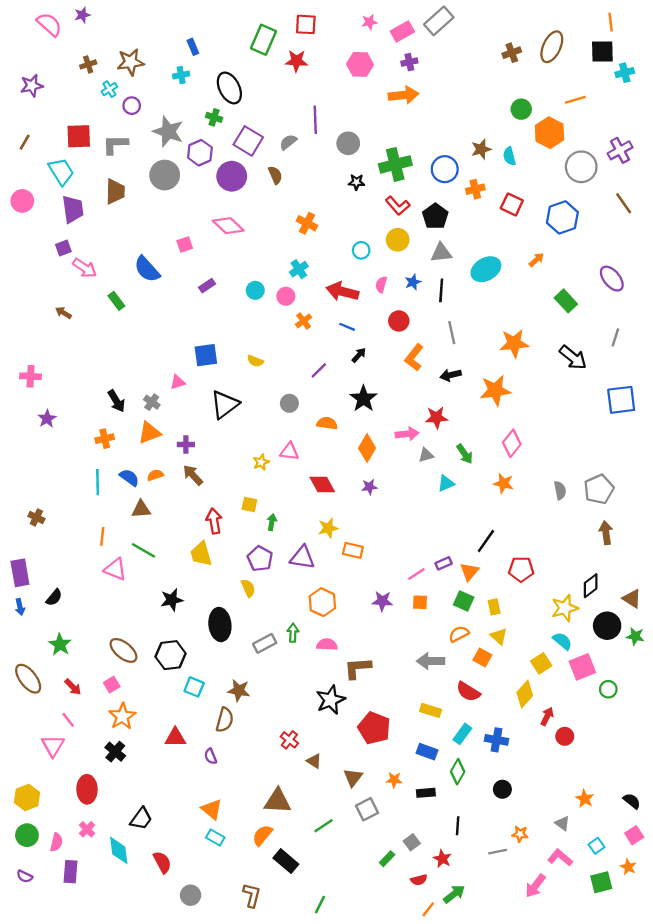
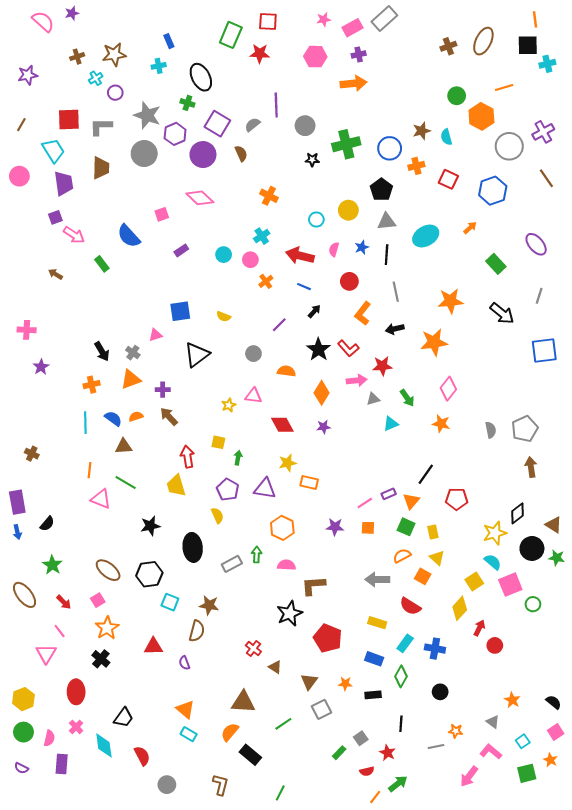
red L-shape: (398, 206) -> (348, 348), moved

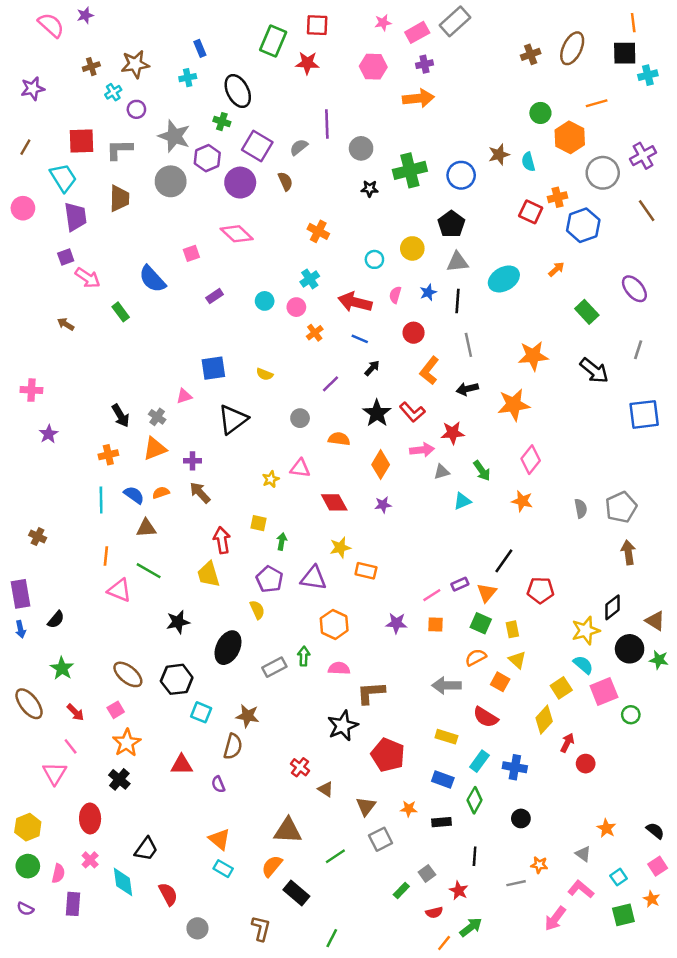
orange cross: (416, 166) -> (558, 197), moved
black ellipse: (193, 547) -> (228, 648), turned 32

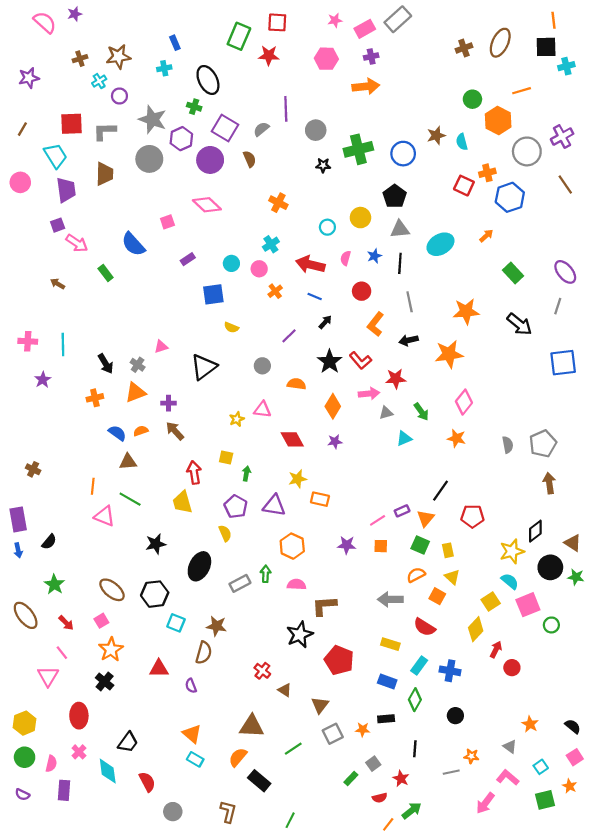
purple ellipse: (634, 289) -> (565, 272), moved
blue square: (213, 368) -> (213, 294), moved
cyan line: (101, 500) -> (63, 344), moved
orange star: (409, 809) -> (363, 729), moved

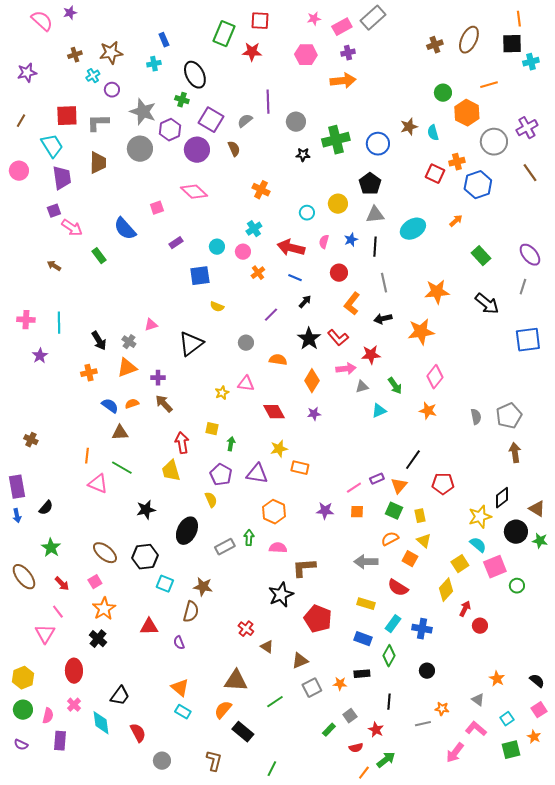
brown triangle: (320, 705) -> (300, 661), turned 30

